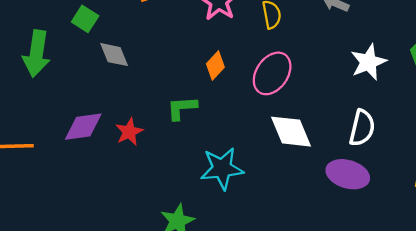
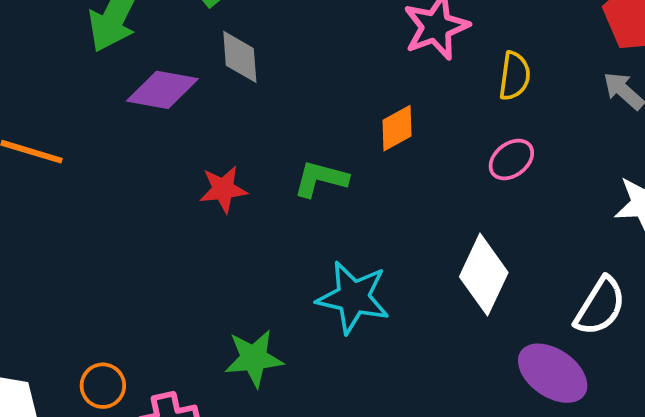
pink ellipse: (272, 73) -> (511, 160), moved, size x0.6
purple diamond: (83, 127) -> (162, 90), moved
white diamond: (291, 132) -> (484, 275), turned 30

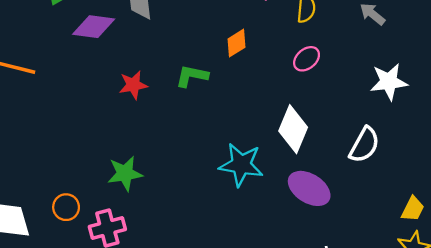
cyan star: (353, 297) -> (241, 165), moved
green star: (254, 358) -> (125, 173), moved
purple ellipse: (553, 373) -> (309, 188), moved

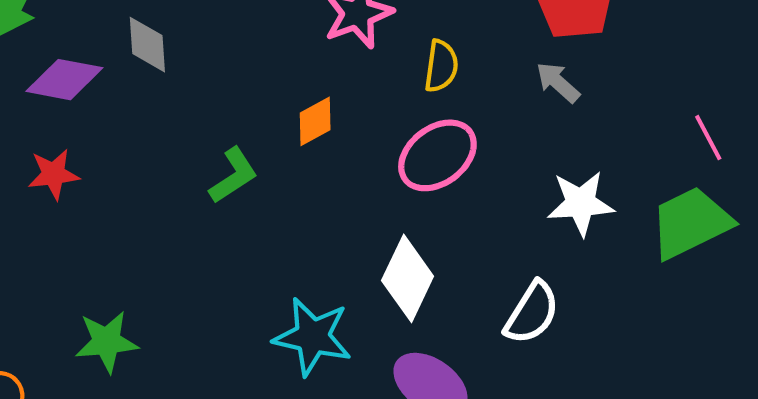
pink ellipse: (307, 59) -> (437, 155), size x1.6
green L-shape: (192, 76) -> (233, 175), turned 132
red star: (133, 85) -> (54, 174), moved

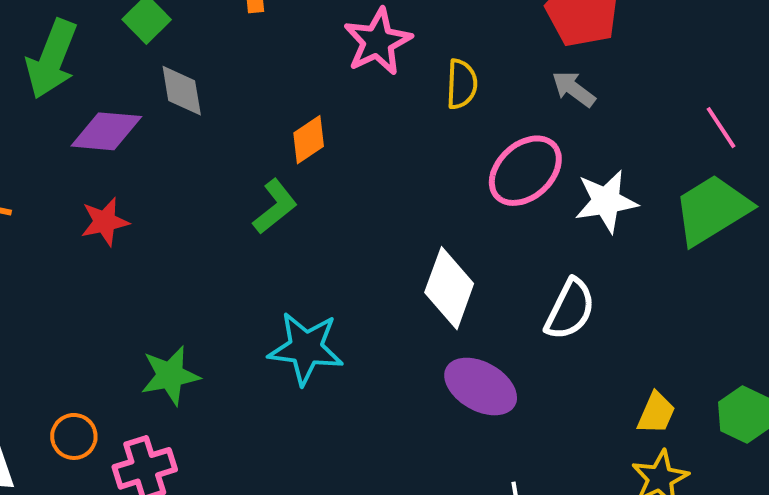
orange diamond: (315, 121) -> (309, 140), moved
pink ellipse: (437, 155) -> (525, 171), moved
cyan star: (312, 337) -> (306, 348), moved

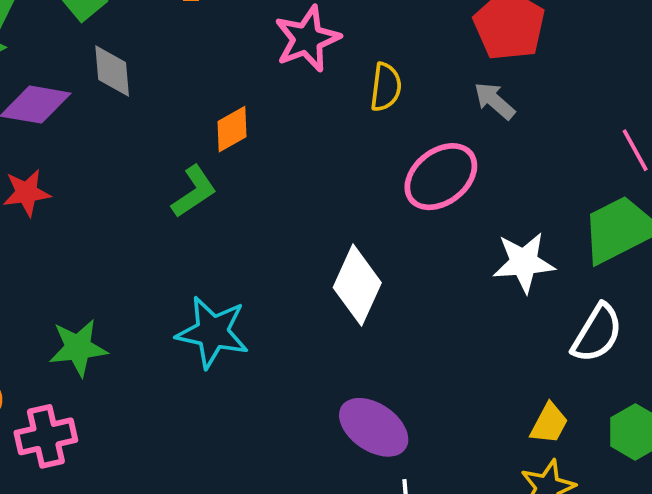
white star: (606, 201) -> (524, 262), moved
white semicircle: (570, 309) -> (597, 333), moved
purple ellipse: (481, 387) -> (374, 427), moved

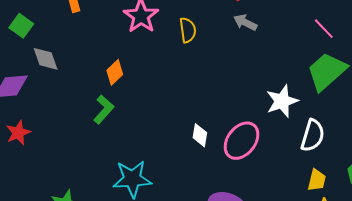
pink ellipse: (441, 177) -> (242, 141), moved
white diamond: (357, 285) -> (200, 135), size x0.6
white semicircle: (597, 333) -> (313, 136), moved

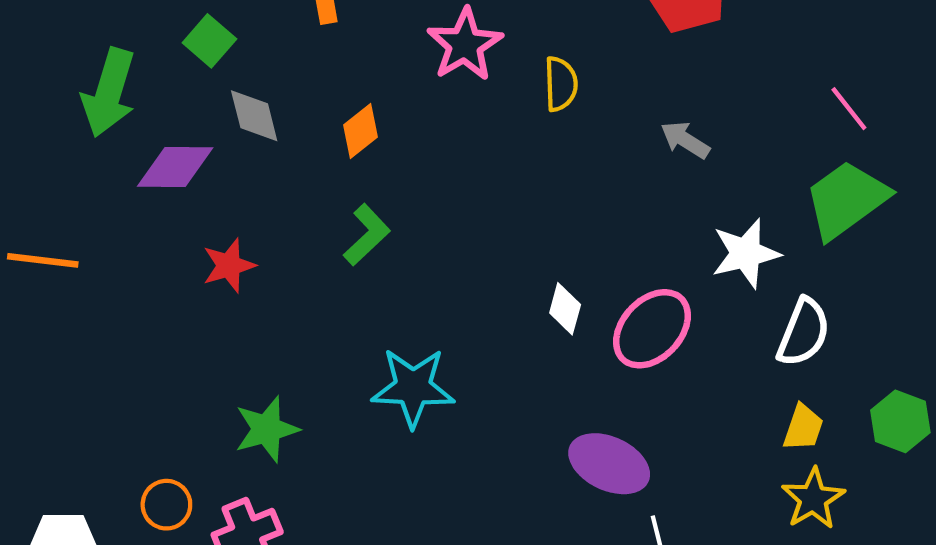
gray arrow: (245, 22) -> (685, 140), moved
orange diamond: (115, 72) -> (360, 131), moved
red star: (18, 133) -> (229, 265), moved

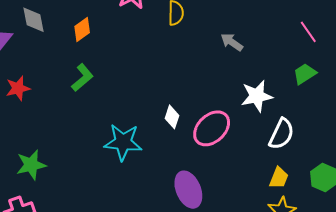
green trapezoid: (846, 200) -> (305, 74), size x0.6
cyan star: (413, 387) -> (123, 142), moved
purple ellipse: (609, 464) -> (188, 190), turned 39

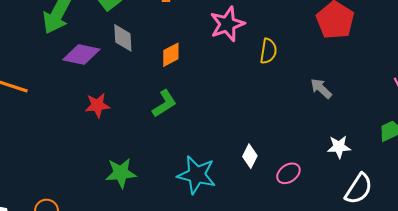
white star: (257, 96) -> (339, 147), size x0.7
pink ellipse: (212, 128) -> (288, 173), size x0.6
green star: (31, 165) -> (121, 173), moved

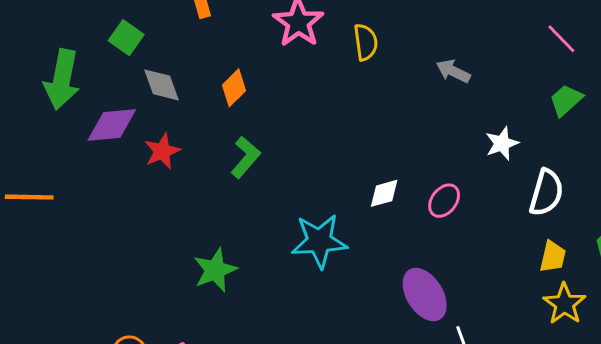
red star: (97, 105) -> (162, 151), moved
white diamond: (250, 156) -> (384, 193), turned 65

